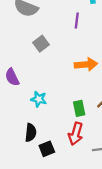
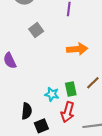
cyan star: (39, 99) -> (52, 94), moved

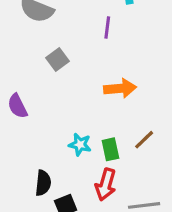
cyan star: (52, 94) -> (80, 144), moved

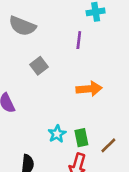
brown line: (144, 140) -> (108, 145), moved
cyan star: (80, 144) -> (57, 134), turned 30

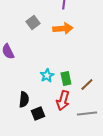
orange arrow: (89, 89) -> (63, 28), moved

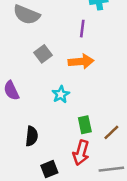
cyan star: (47, 75) -> (61, 94), moved
black semicircle: (24, 99) -> (32, 136), moved

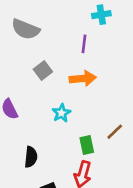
brown line: (111, 132) -> (115, 132), moved

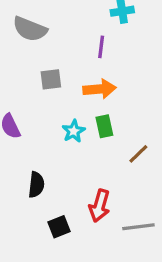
gray square: (43, 71) -> (51, 79), turned 30
green rectangle: (87, 145) -> (104, 126), moved

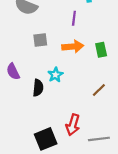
green rectangle: (104, 126) -> (101, 50), moved
black semicircle: (36, 185) -> (38, 88), moved
black square: (59, 227) -> (46, 139), size x1.5

